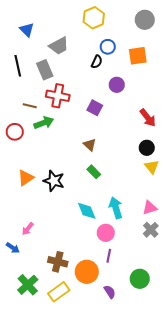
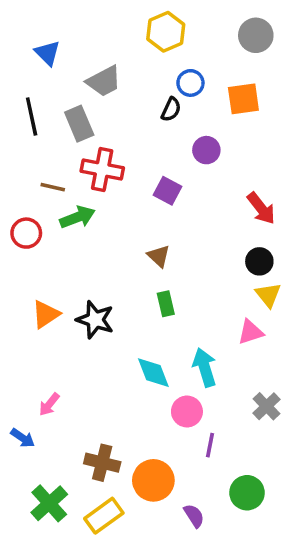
green rectangle: (94, 172) -> (166, 304), turned 32
pink triangle: (150, 208) -> (251, 332), moved
purple line: (109, 256) -> (210, 445), moved

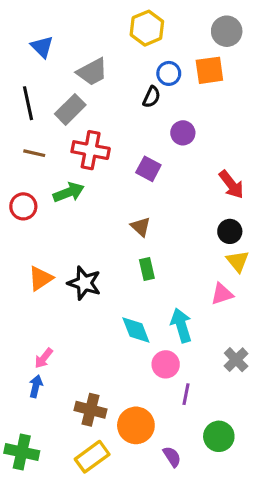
orange square: (243, 99) -> (209, 70), moved
gray rectangle: (79, 124) -> (70, 109), turned 68
brown line: (53, 187) -> (34, 153), moved
blue arrow: (23, 438) -> (36, 386), moved, turned -110
green cross: (49, 503) -> (22, 452), moved, turned -36

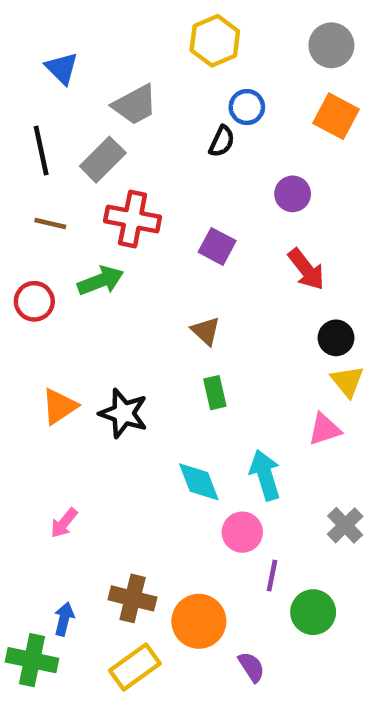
orange square: (209, 70) -> (336, 116), moved, turned 36
purple circle: (183, 133) -> (293, 194), moved
red arrow: (231, 184) -> (306, 269), moved
blue arrow: (36, 386) -> (64, 619), moved
green circle: (219, 436) -> (313, 612), moved

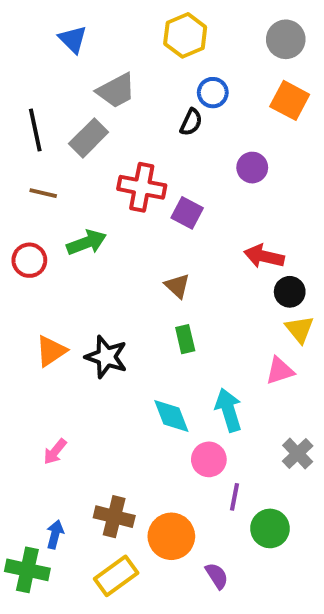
blue triangle: (62, 68) -> (73, 39), moved
red cross: (133, 219) -> (142, 187), moved
red arrow: (306, 269) -> (264, 256), moved, turned 141

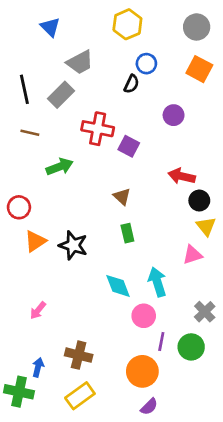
red circle: (29, 260) -> (19, 207), moved
green circle: (270, 528) -> (191, 347), moved
orange circle: (171, 536) -> (142, 371), moved
purple semicircle: (217, 576) -> (149, 407), moved, turned 78

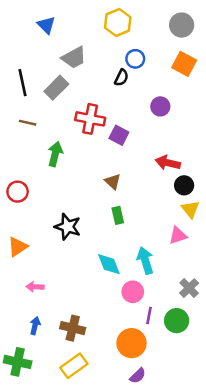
green arrow: (60, 167) -> (55, 154), turned -55
orange triangle: (35, 241) -> (18, 247), moved
pink arrow: (38, 310) -> (35, 287), turned 54
blue arrow: (38, 367) -> (35, 326), moved

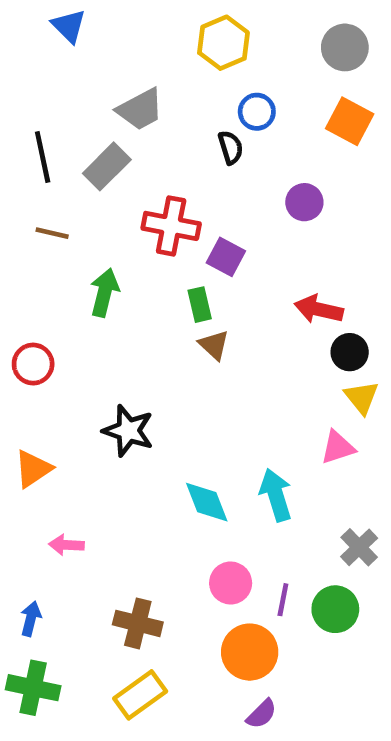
blue triangle: (46, 25) -> (69, 26), moved
black semicircle: (121, 78) -> (231, 147), turned -42
green rectangle: (118, 215) -> (200, 305), moved
pink circle: (133, 292) -> (231, 583), moved
blue arrow: (35, 326) -> (31, 619), moved

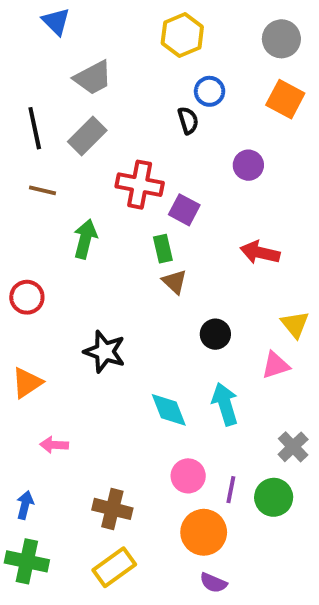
gray trapezoid: (140, 109) -> (93, 78), moved
black circle: (350, 352) -> (215, 334), moved
purple semicircle: (262, 714) -> (213, 583), turned 68

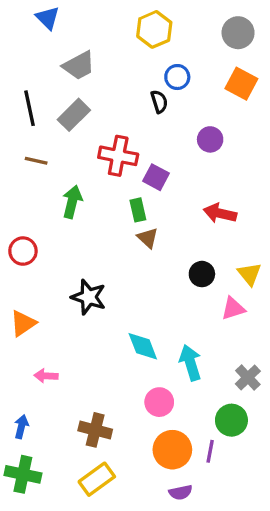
black circle: (215, 334) -> (202, 274), moved
cyan arrow: (225, 404) -> (190, 363), moved
purple line: (231, 490) -> (210, 451), moved
purple semicircle: (213, 583) -> (181, 492), turned -35

